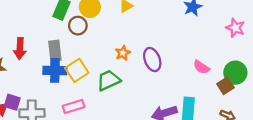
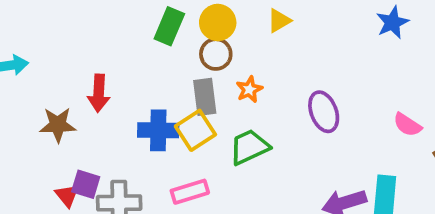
brown circle: (78, 26) -> (216, 54), moved
gray rectangle: (55, 51) -> (205, 97), moved
orange star: (123, 53) -> (249, 89), moved

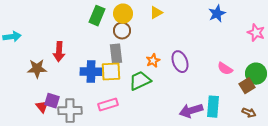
orange star: (249, 89) -> (153, 61), moved
yellow square: (195, 130) -> (111, 72), turned 30

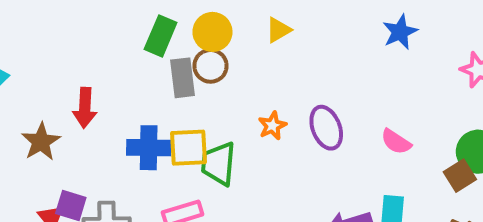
gray rectangle: (116, 54) -> (183, 78), moved
brown star: (37, 69) -> (41, 142), turned -30
pink semicircle: (225, 69) -> (396, 142), moved
green trapezoid: (140, 81) -> (218, 164), moved, turned -60

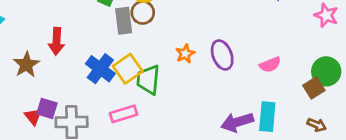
pink semicircle: (396, 142) -> (270, 65), turned -55
blue cross: (149, 148) -> (100, 69), turned 36
yellow square: (189, 148) -> (128, 69), turned -32

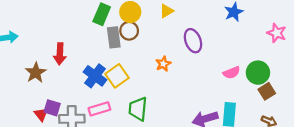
purple ellipse: (222, 55) -> (193, 41), moved
green circle: (326, 71) -> (258, 73), moved
green trapezoid: (148, 80) -> (138, 109), moved
pink rectangle: (124, 114) -> (99, 109), moved

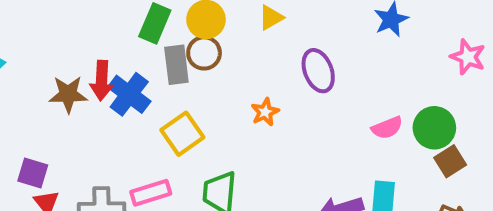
red arrow: (60, 54) -> (102, 81), moved
brown star: (36, 73) -> (68, 94), moved, turned 30
blue cross: (95, 76) -> (129, 94), moved
purple square: (52, 108) -> (33, 173), moved

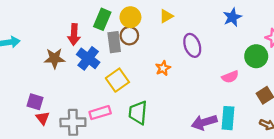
red arrow: (102, 81) -> (74, 35), moved
green circle: (434, 128) -> (256, 56), moved

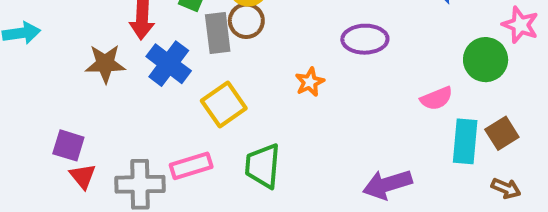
purple ellipse: (192, 45) -> (365, 39), turned -70
cyan rectangle: (228, 118) -> (465, 141), moved

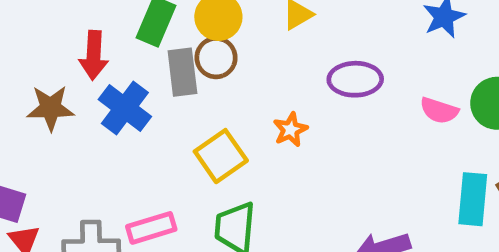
pink semicircle: (436, 98) -> (439, 110), moved, turned 40
yellow square: (224, 105) -> (221, 156), moved

